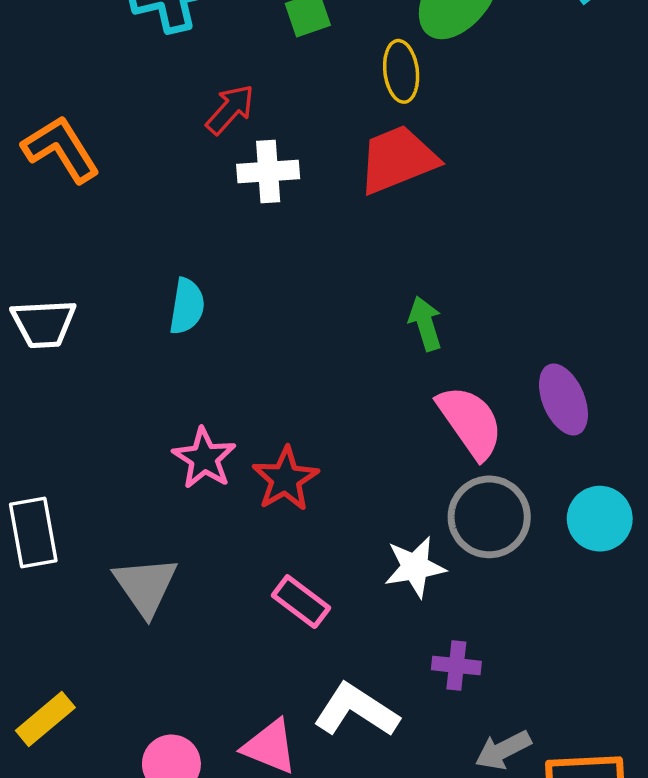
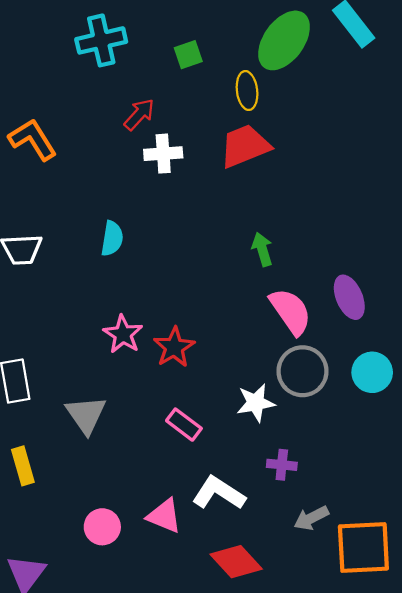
yellow rectangle: (45, 719) -> (23, 466), moved, turned -66

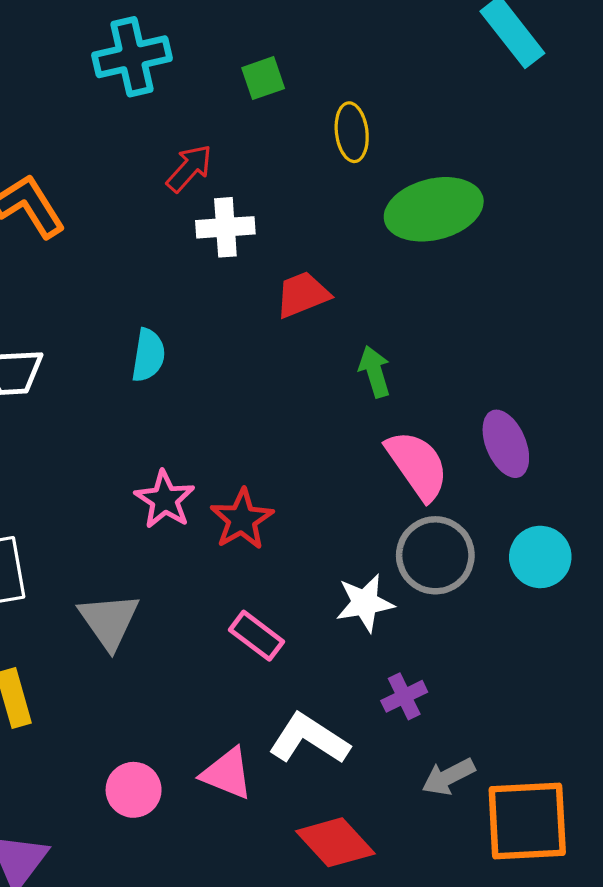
green ellipse: (284, 40) -> (434, 209), moved, turned 40
red trapezoid: (245, 146) -> (302, 295), moved, size x0.7
purple cross: (282, 465) -> (404, 696), turned -32

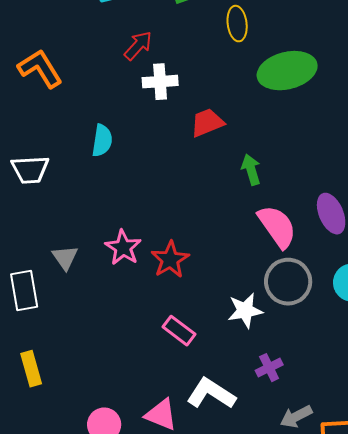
cyan semicircle: (148, 355) -> (102, 141), moved
gray triangle: (109, 621) -> (65, 258), moved, size x0.7

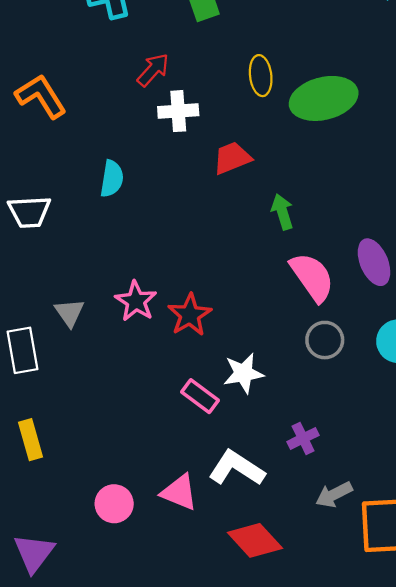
yellow ellipse: (237, 24) -> (261, 76), moved
gray circle: (288, 282) -> (325, 340), size x0.7
white star: (245, 311) -> (243, 373), moved

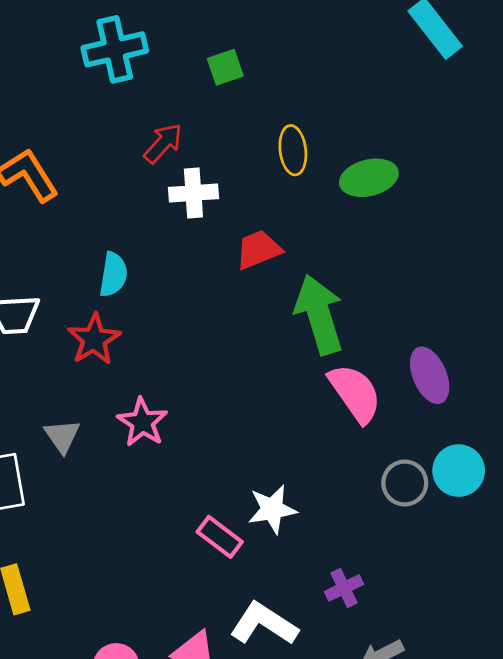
green ellipse: (324, 98) -> (369, 178), size x0.7
green arrow: (282, 212) -> (319, 315), size x1.8
red star: (190, 315) -> (94, 339), moved
gray circle: (325, 340) -> (405, 483), moved

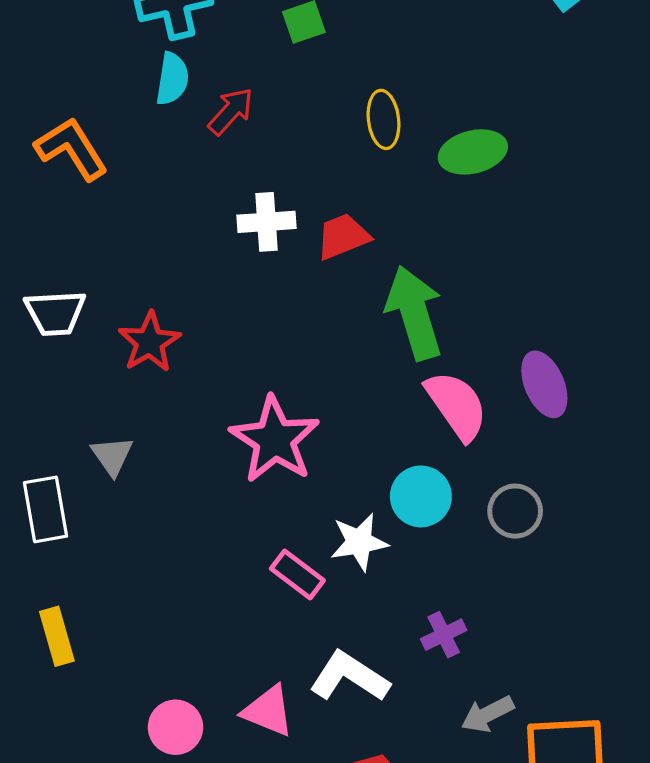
white cross: (193, 193) -> (266, 222), moved
cyan semicircle: (113, 274) -> (172, 79), moved
pink star: (142, 422) -> (275, 440), moved, size x1.5
cyan circle: (459, 471) -> (421, 496), moved

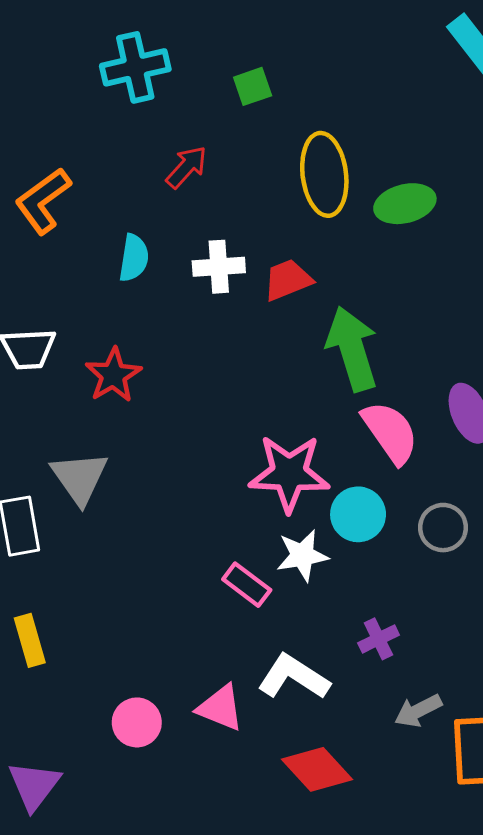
cyan semicircle: (172, 79) -> (134, 258), moved
yellow ellipse: (384, 119) -> (324, 174), size x1.6
orange L-shape: (72, 149) -> (43, 201), turned -94
pink star: (275, 440) -> (289, 473), moved, turned -30
gray triangle: (112, 456) -> (80, 478), size x1.5

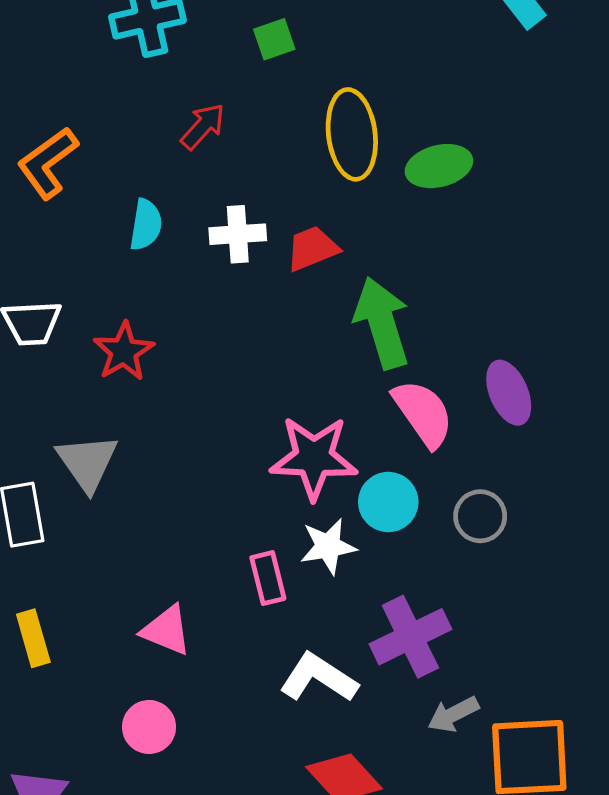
pink rectangle: (247, 585) -> (268, 578), turned 39
purple cross: (379, 639) -> (410, 637), size x1.8
pink triangle: (220, 708) -> (166, 630), moved

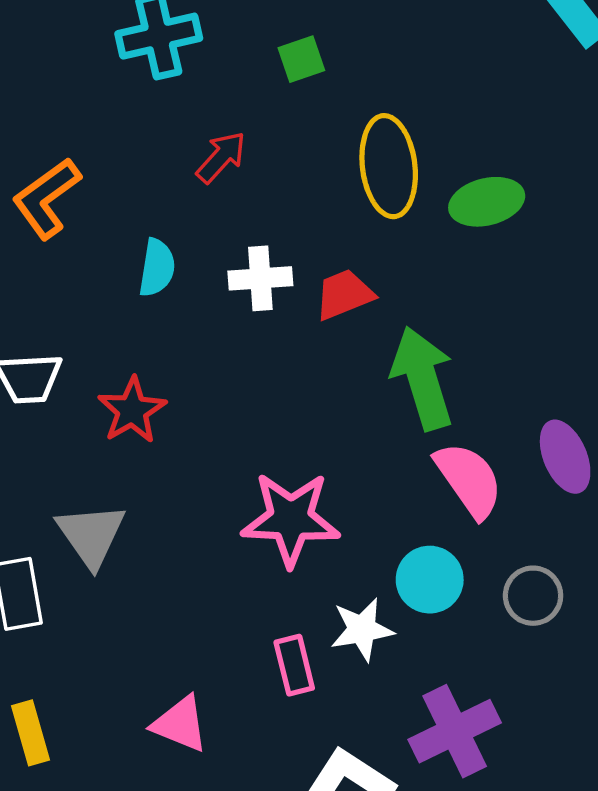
pink star: (314, 458) -> (291, 519), moved

